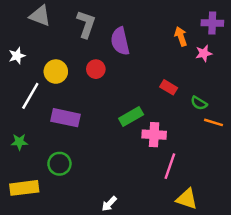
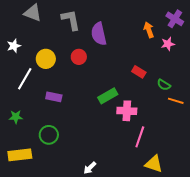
purple cross: (212, 23) -> (175, 19), turned 30
gray L-shape: (86, 24) -> (71, 20), turned -30
purple rectangle: (66, 118) -> (54, 97), size x0.7

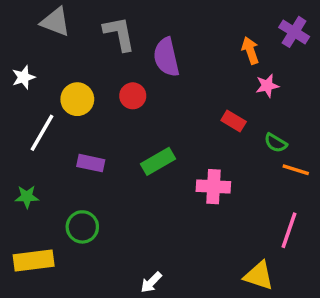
pink star: (168, 44) -> (267, 86), moved
green rectangle: (108, 96) -> (158, 161), moved
pink line: (140, 137) -> (289, 230), moved

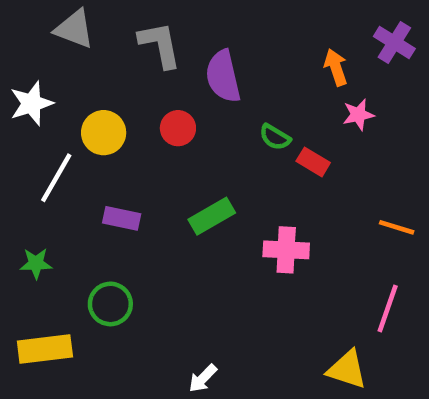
white star: (24, 77) -> (31, 103), size x1.4
green semicircle: (276, 143) -> (275, 137), moved

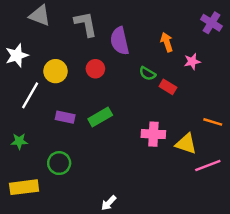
orange arrow: (336, 67) -> (167, 42), moved
green rectangle: (212, 216) -> (100, 117), moved
pink line: (388, 308) -> (208, 165), turned 50
yellow triangle: (347, 369) -> (186, 144), moved

